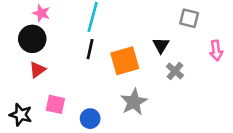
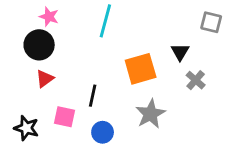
black line: (90, 49) -> (93, 96), moved

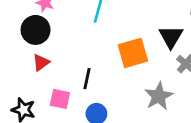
black triangle: (180, 52) -> (171, 37), size x1.4
gray star: (150, 114) -> (159, 96), moved

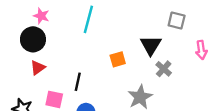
orange square: (133, 53) -> (118, 59), size x0.6

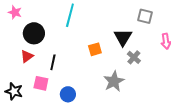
pink star: (41, 16) -> (15, 12), moved
black circle: (33, 39) -> (34, 33), moved
black line: (78, 82) -> (53, 62), moved

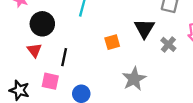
red triangle: (27, 56) -> (34, 50), turned -32
gray cross: (134, 57) -> (168, 44), moved

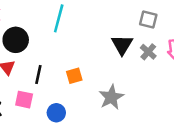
orange square: (112, 42) -> (74, 76), moved
gray cross: (168, 44) -> (148, 52), moved

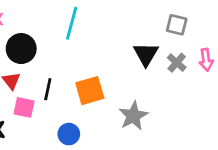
orange square: (74, 76) -> (90, 91), size x1.5
pink square: (24, 100) -> (24, 107), moved

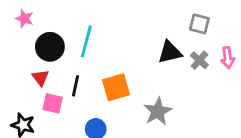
cyan line: (72, 23) -> (86, 41), moved
black triangle: (146, 54) -> (170, 52), turned 45

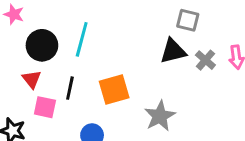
gray square: (199, 24) -> (188, 20), moved

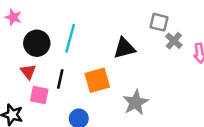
black triangle: (173, 51) -> (124, 48), moved
gray cross: (205, 60) -> (174, 41), moved

